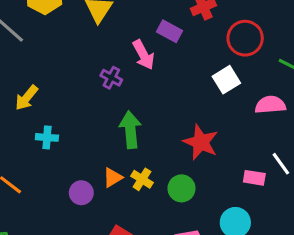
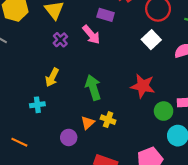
purple cross: (111, 78) -> (60, 40), moved, turned 32
yellow arrow: (26, 98) -> (52, 77), moved
green circle: (181, 188) -> (164, 111), moved

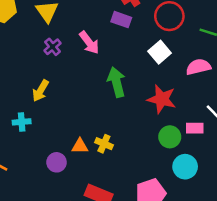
purple rectangle: (106, 15) -> (121, 20), moved
red star: (143, 86) -> (162, 99), moved
green arrow: (93, 87) -> (116, 82), moved
orange triangle: (88, 123) -> (80, 146), turned 40

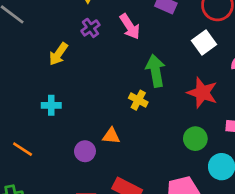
yellow arrow: (41, 91) -> (58, 54), moved
green circle: (170, 137) -> (195, 139), moved
yellow cross: (104, 144) -> (138, 100), moved

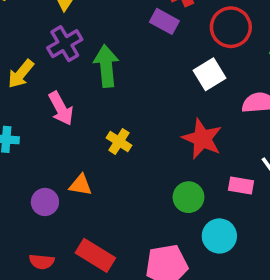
pink arrow: (130, 27) -> (61, 108), moved
purple cross: (90, 28) -> (65, 44), size x1.4
green arrow: (156, 71) -> (106, 66), moved

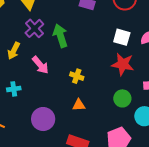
white square: (210, 74) -> (122, 37), moved, turned -30
orange triangle: (80, 185) -> (79, 105), moved
purple circle: (45, 202) -> (43, 119), size x1.5

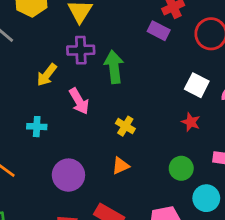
purple cross: (34, 28) -> (81, 50), turned 30
red star: (123, 64) -> (191, 122), size x0.6
orange triangle: (79, 105) -> (120, 166), turned -32

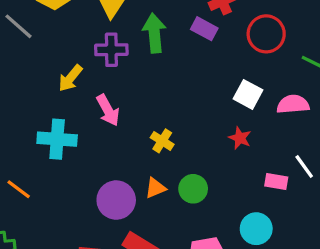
green arrow: (114, 67) -> (154, 33), moved
cyan cross: (37, 127) -> (57, 139), size x1.6
green circle: (181, 168) -> (193, 189), moved
purple circle: (68, 175) -> (116, 200), moved

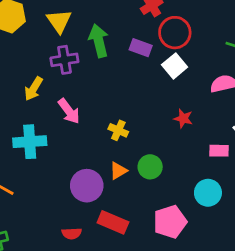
purple rectangle: (204, 29) -> (141, 48), moved
red circle: (266, 34) -> (175, 33), moved
white square: (248, 94) -> (175, 66), moved, turned 30

